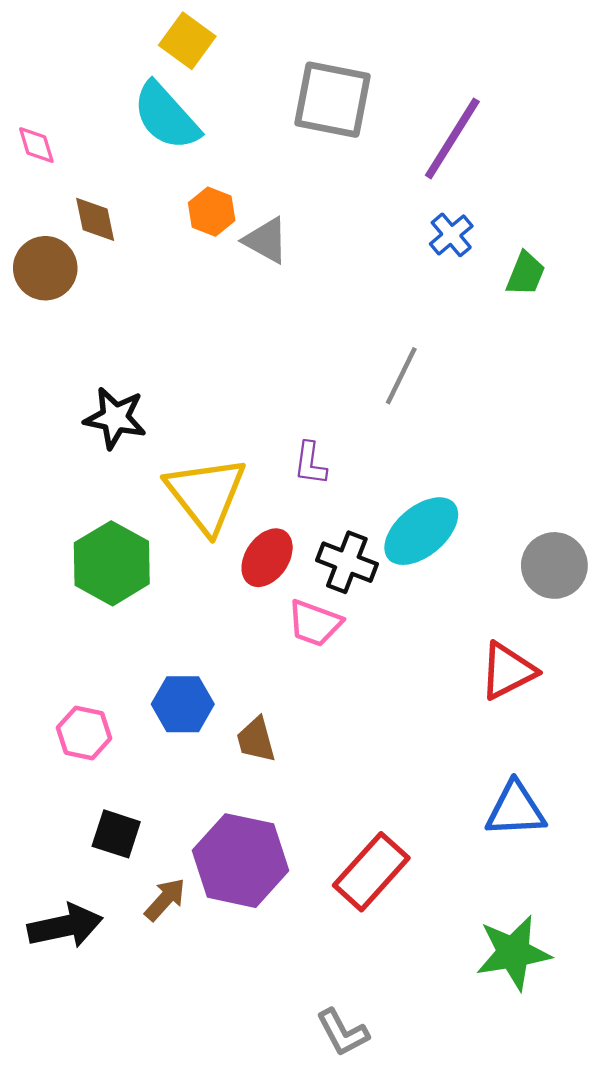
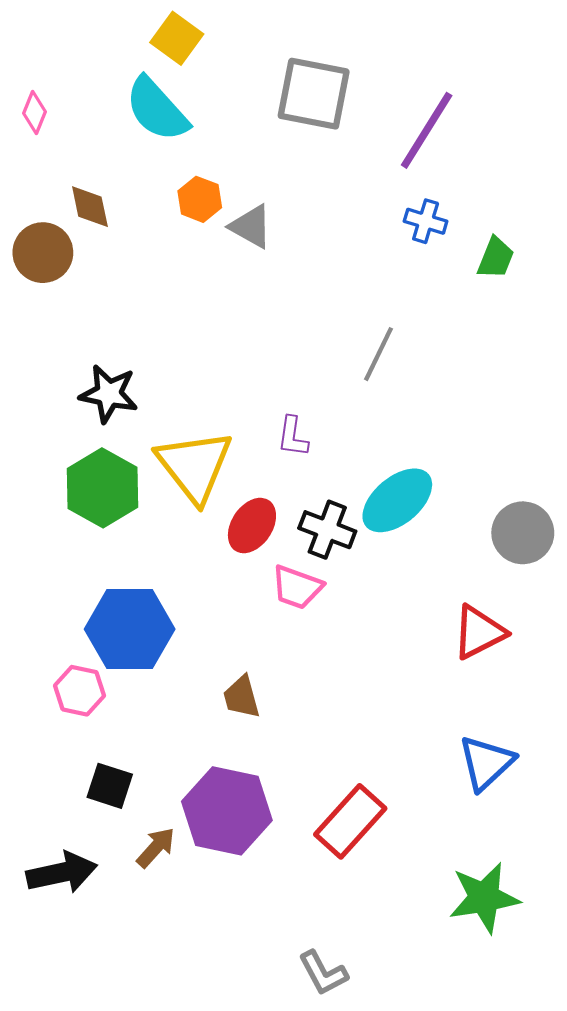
pink diamond: (36, 145) -> (35, 112), moved, turned 39
blue cross: (451, 235) -> (426, 221), turned -33
green hexagon: (112, 563) -> (102, 488), moved
blue hexagon: (183, 704) -> (130, 629), moved, size x1.5
blue triangle: (516, 810) -> (486, 763), turned -40

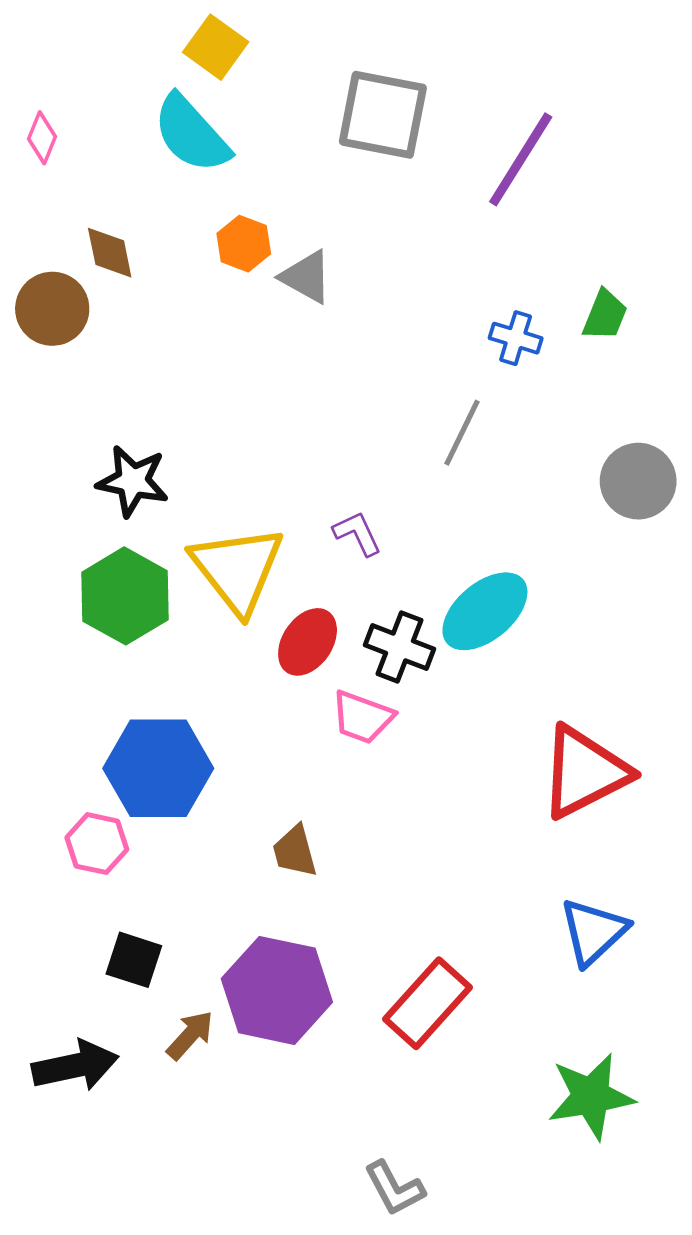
blue cross: (426, 221) -> (516, 338), moved
purple L-shape: (293, 437) -> (357, 533), turned 147
gray circle: (523, 533) -> (638, 481), moved
red triangle: (479, 632) -> (585, 772), size x1.4

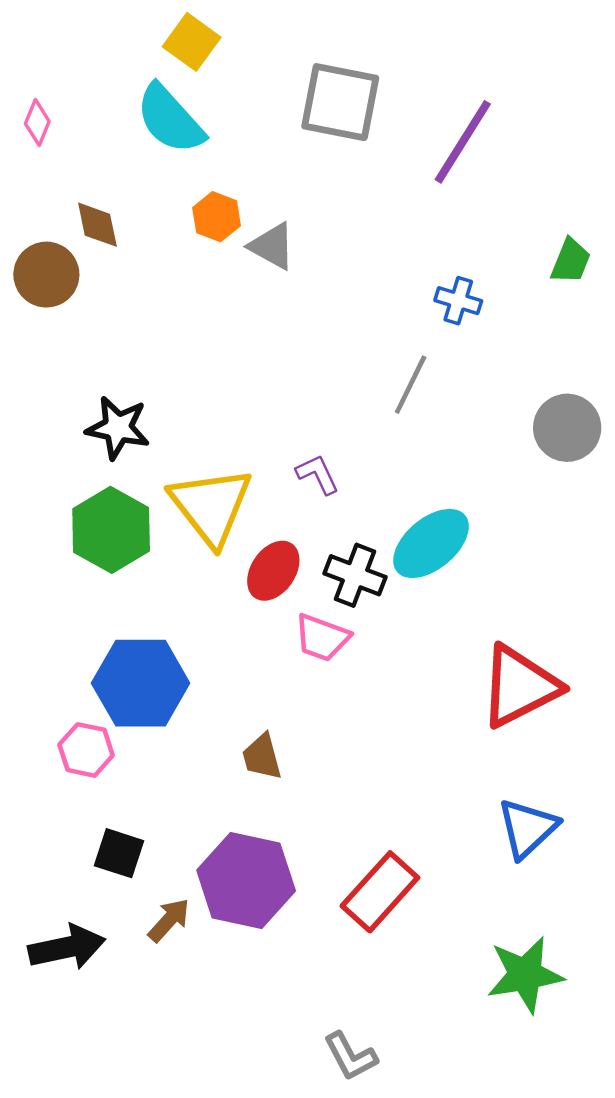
green trapezoid: (605, 315) -> (571, 261), moved

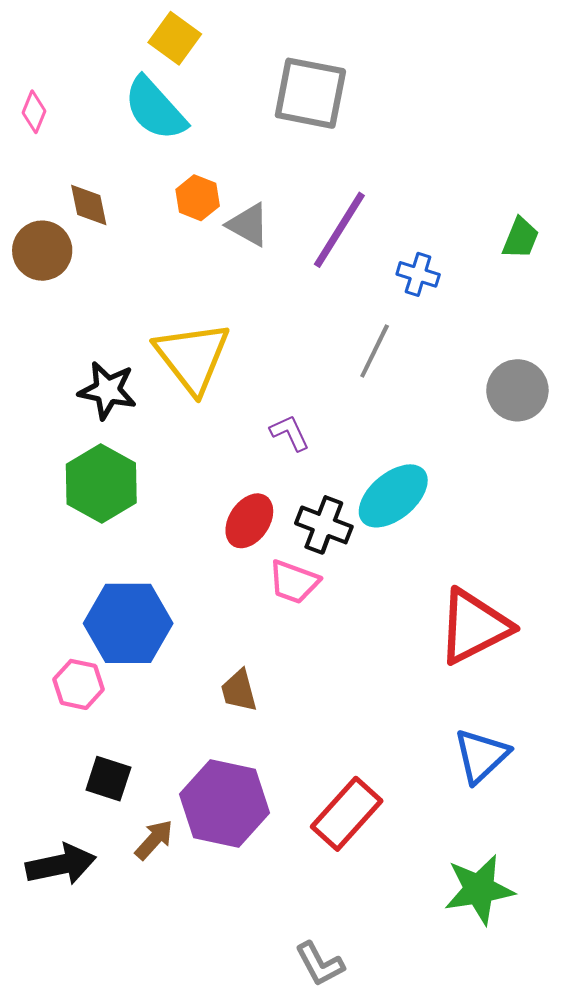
purple line: (463, 142) -> (339, 230), moved
yellow triangle: (211, 506) -> (192, 357), moved

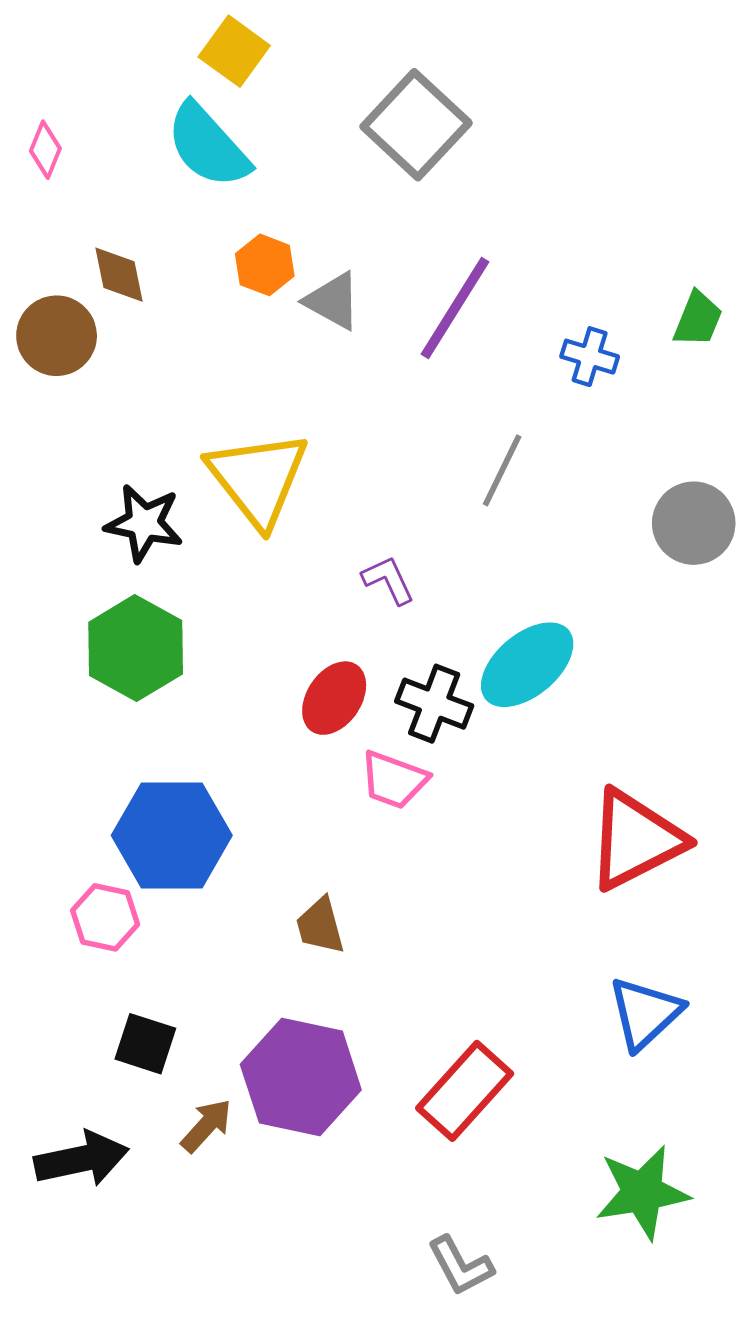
gray square: (310, 93) -> (416, 125), turned 32
blue cross: (418, 274) -> (590, 357), moved
gray L-shape: (320, 964) -> (460, 1266), moved

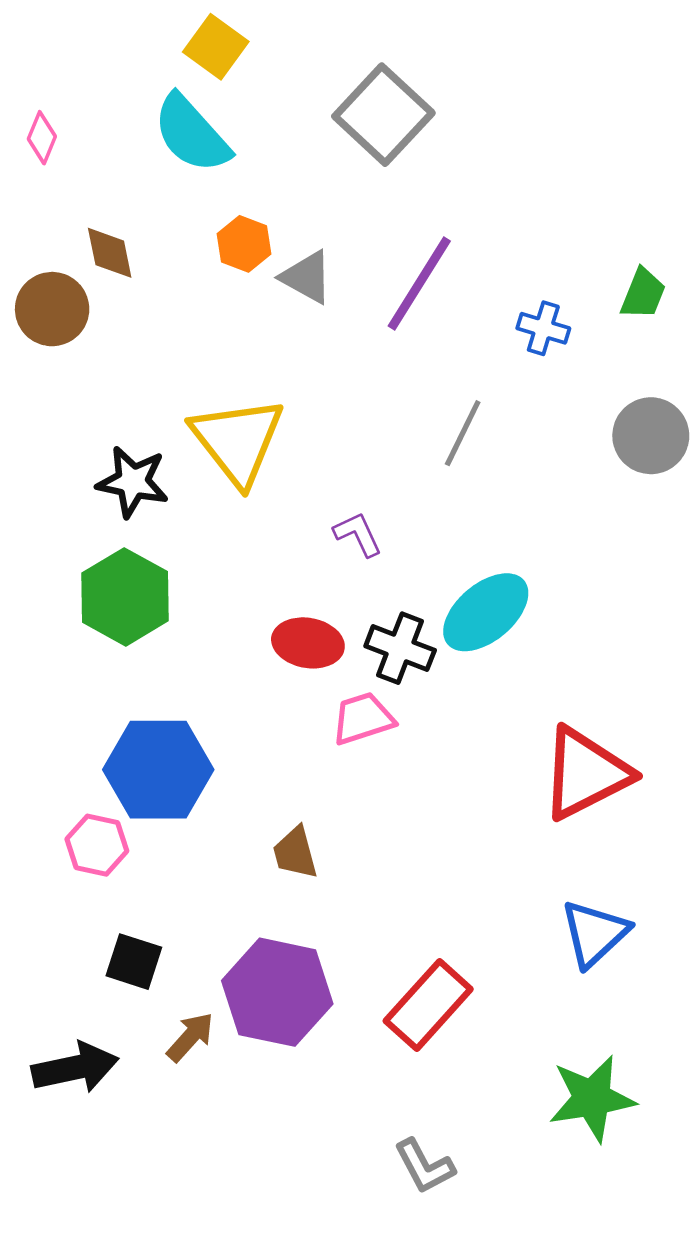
gray circle: (694, 523) -> (651, 436), moved
red ellipse: (334, 698) -> (308, 643), turned 66
pink trapezoid: (394, 780) -> (363, 718), turned 142

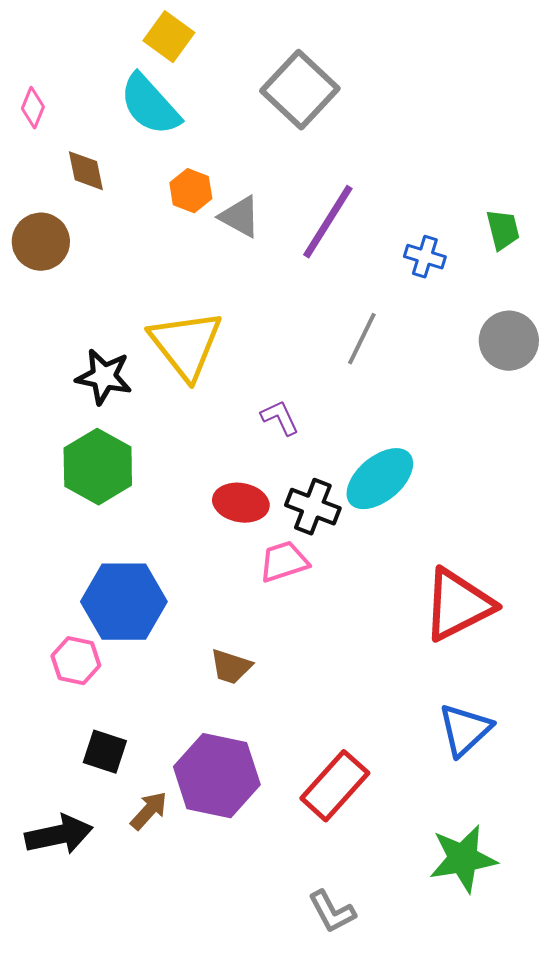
brown diamond: (110, 253) -> (86, 171), moved
green trapezoid: (643, 294) -> (503, 230), turned -36
brown trapezoid: (295, 853) -> (231, 667), turned -57

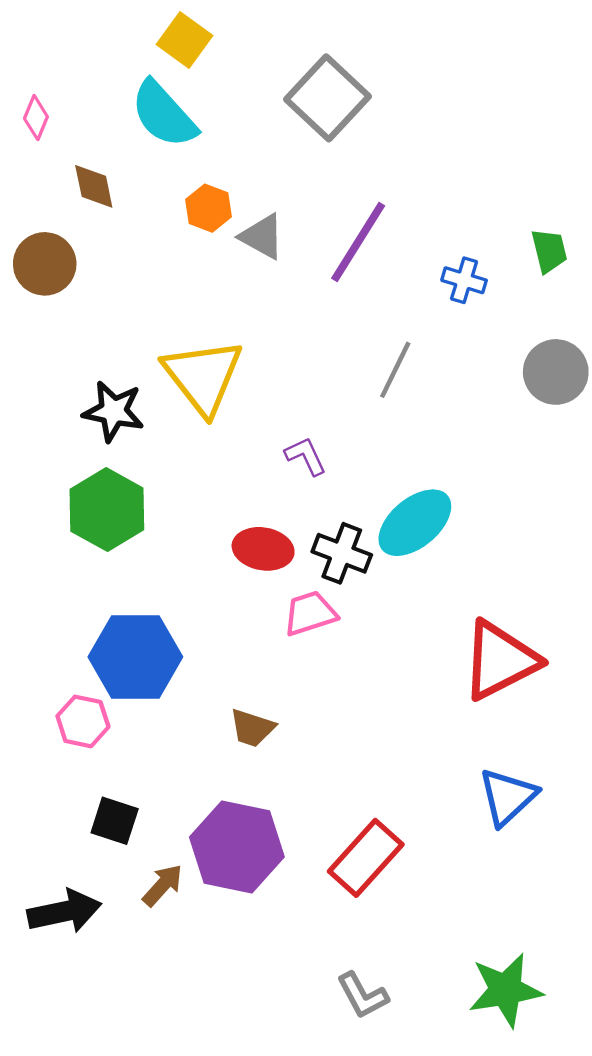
green star: (463, 859) -> (506, 990), moved

